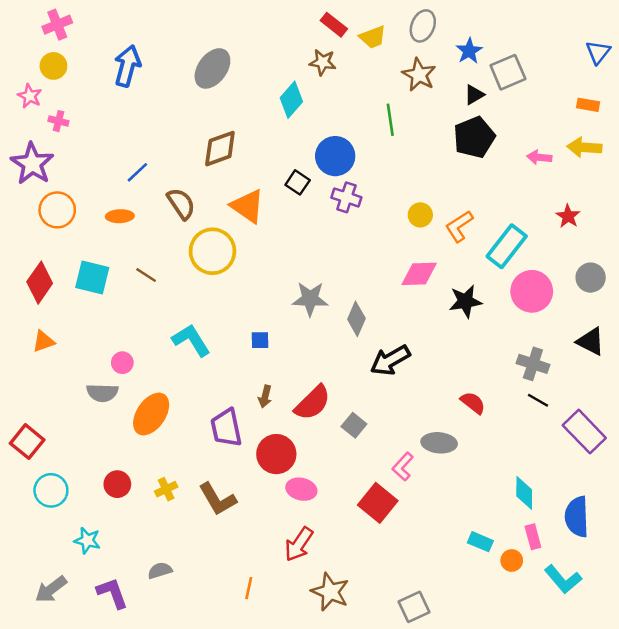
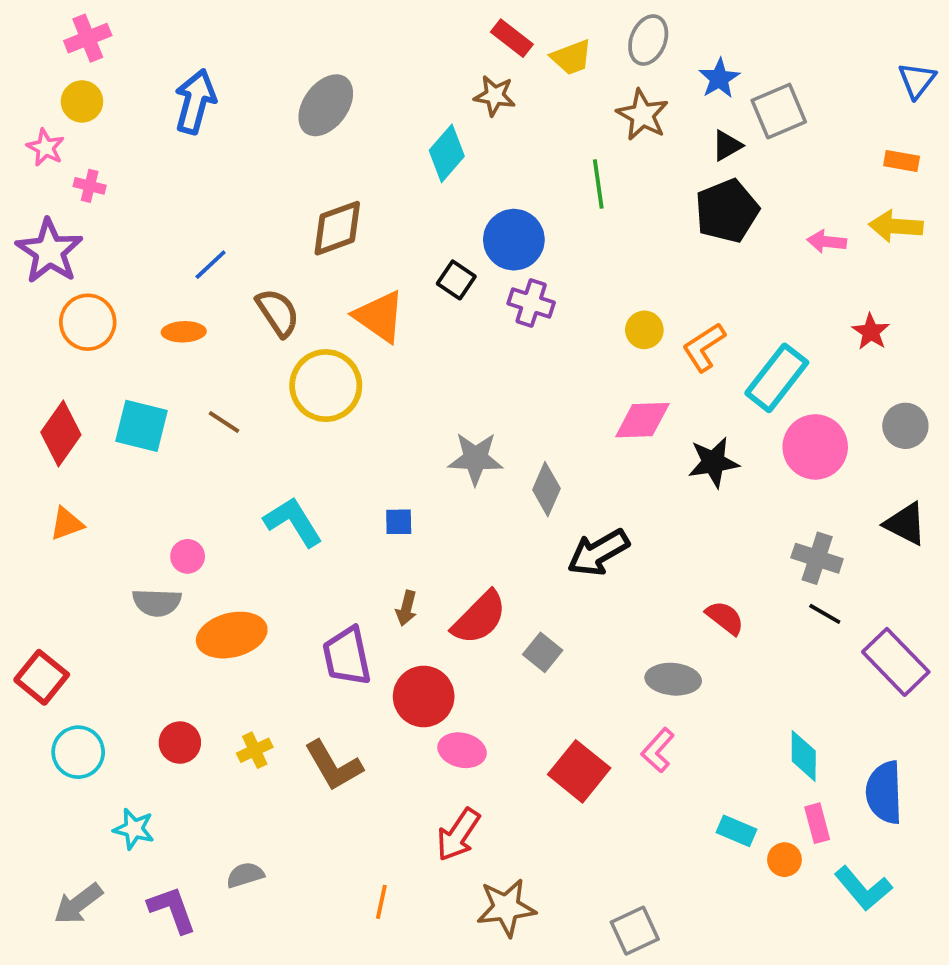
orange ellipse: (151, 414) -> (232, 635), turned 42
pink L-shape: (403, 467) -> (658, 750), moved
brown star: (330, 592) -> (506, 908), turned -30

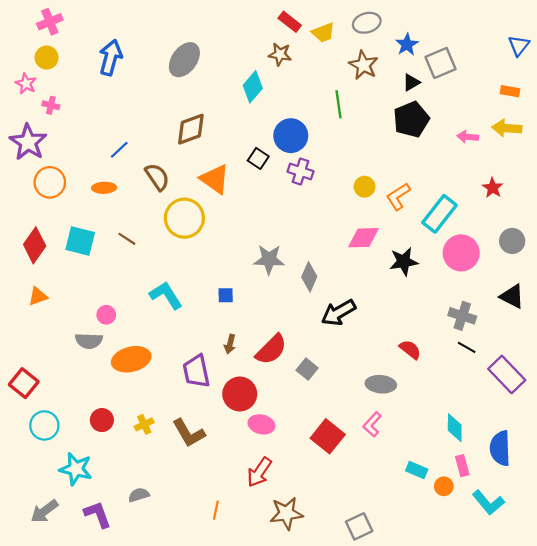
gray ellipse: (648, 40) -> (367, 23), turned 52
cyan star: (134, 829) -> (76, 469), size x1.4

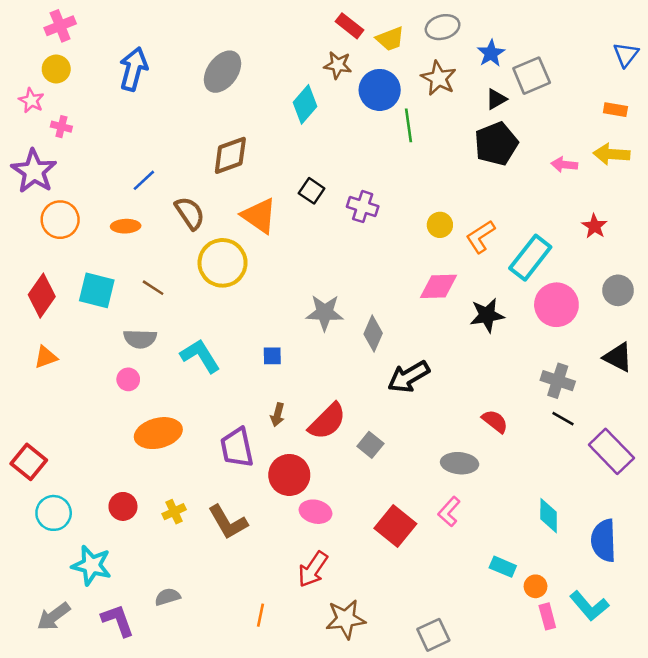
blue circle: (291, 136) -> (380, 90), moved
gray semicircle: (89, 341) -> (140, 339), moved
pink rectangle: (462, 466) -> (547, 616), moved

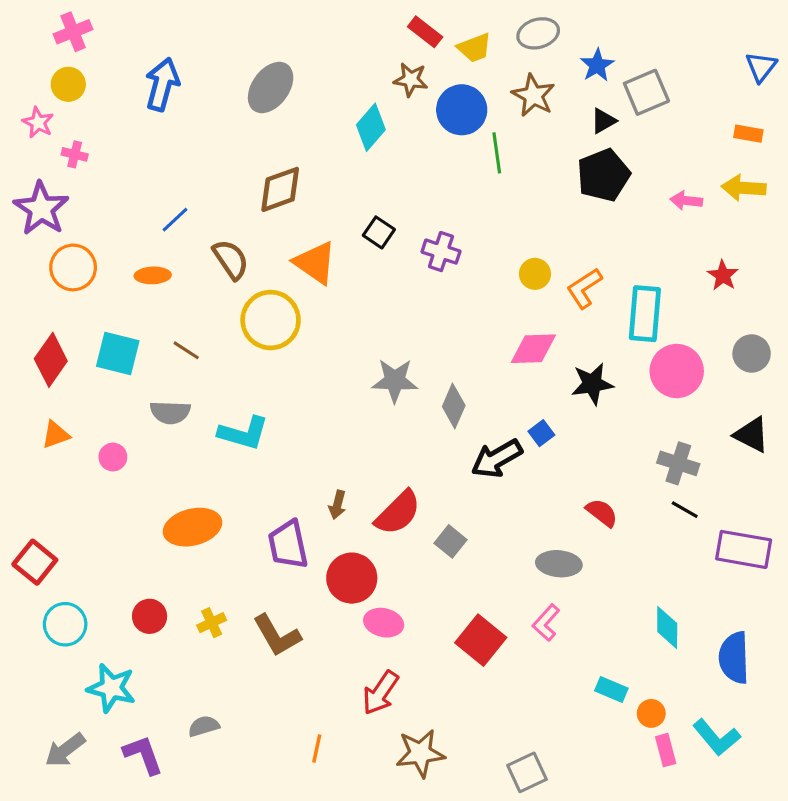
cyan rectangle: (530, 258) -> (645, 314), turned -33
cyan L-shape: (200, 356) -> (243, 433), turned 138
blue square: (272, 356) -> (541, 433), moved, turned -36
pink circle: (128, 379) -> (113, 457), moved
purple rectangle: (611, 451) -> (744, 549), turned -36

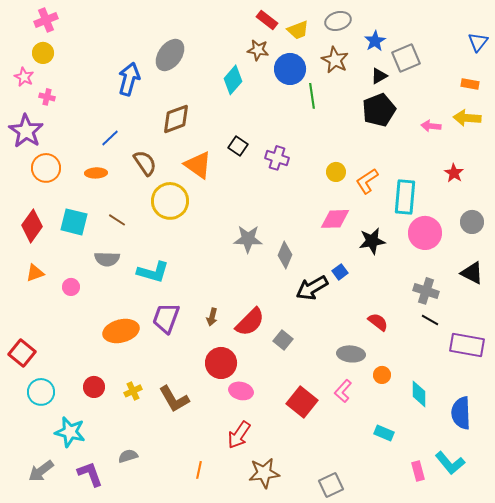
blue arrow: (162, 84) -> (129, 79), moved
purple trapezoid: (288, 545) -> (166, 318), moved, turned 32
orange circle: (651, 713) -> (382, 375), moved

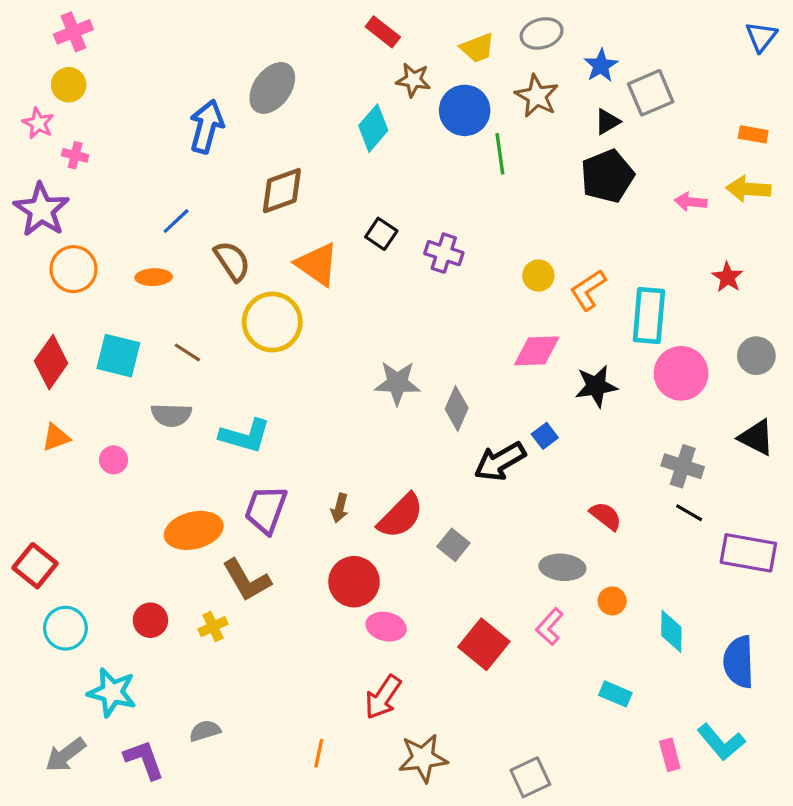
red rectangle: (267, 20) -> (383, 32), moved
blue triangle: (478, 42) -> (761, 37), moved
brown L-shape: (174, 399) -> (247, 580), moved

